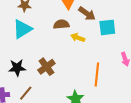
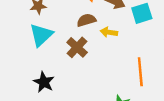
brown cross: (46, 67) -> (77, 47), moved
black star: (17, 68) -> (44, 82), turned -30

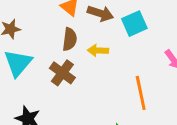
brown semicircle: (86, 20) -> (70, 39), turned 120

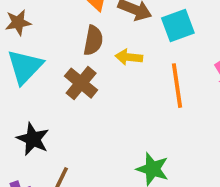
orange line: (141, 93) -> (177, 86), moved

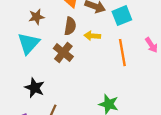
brown star: (18, 22) -> (36, 17), moved

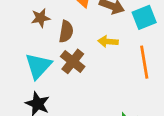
brown semicircle: (70, 26) -> (66, 32), moved
cyan triangle: (28, 43) -> (38, 66), moved

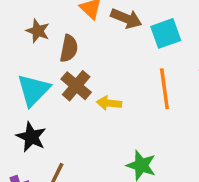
brown star: (41, 18) -> (38, 31), turned 30
yellow arrow: (108, 42) -> (109, 103), moved

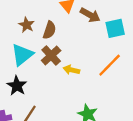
brown star: (38, 31) -> (27, 25), moved
orange line: (164, 89) -> (110, 65), turned 45

